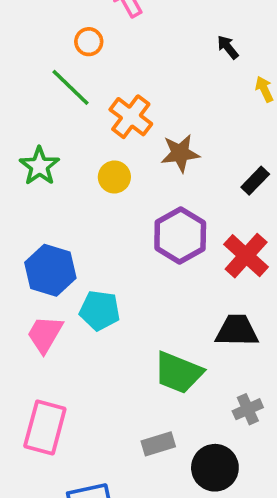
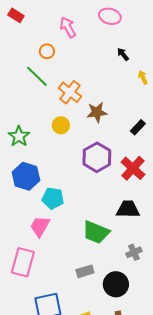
green star: (39, 166) -> (19, 136), moved
pink trapezoid: (45, 334) -> (40, 226), moved

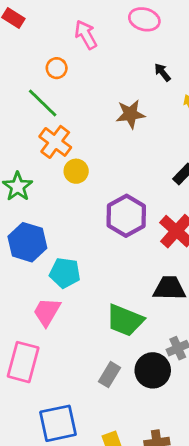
orange cross: (70, 92) -> (55, 142), moved
brown star: (97, 112) -> (130, 114), moved
gray rectangle: (85, 271) -> (110, 375), turned -42
black circle: (116, 284) -> (153, 370), moved

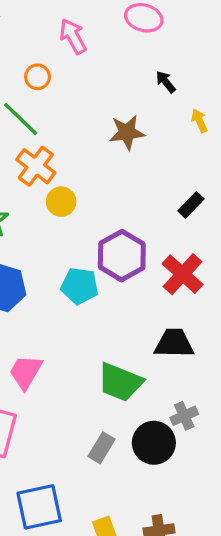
cyan pentagon: (65, 273) -> (80, 286), moved

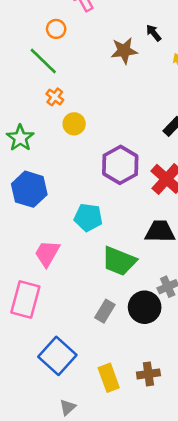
brown star: (127, 132) -> (124, 51), moved
orange cross: (36, 166) -> (55, 97), size x0.6
cyan pentagon: (80, 286) -> (88, 217), moved
blue square: (39, 507) -> (57, 356), turned -36

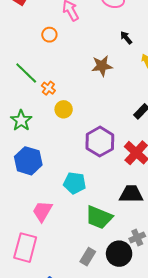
brown star: (124, 51) -> (102, 66), moved
green line: (43, 61) -> (26, 73), moved

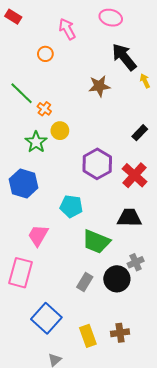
black arrow: (126, 38) -> (124, 57), size x2.0
green star: (21, 120) -> (36, 142), moved

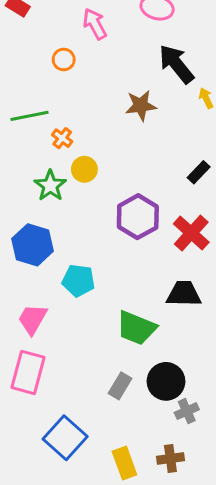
green line: (22, 93) -> (30, 116), turned -55
cyan pentagon: (71, 206) -> (78, 281), moved
pink trapezoid: (38, 235) -> (33, 319), moved
gray cross: (136, 262) -> (187, 411), moved

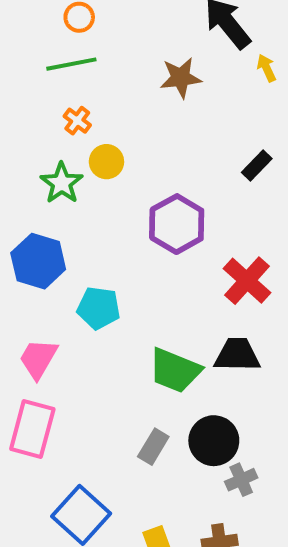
green line: (30, 116) -> (71, 64), moved
red cross: (191, 233) -> (247, 281), moved
black trapezoid: (184, 294) -> (237, 355), moved

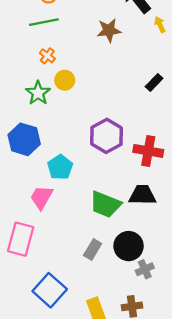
purple hexagon: (177, 224) -> (106, 136), moved
red cross: (247, 281) -> (148, 151), turned -32
cyan pentagon: (99, 308) -> (60, 167), turned 30
pink trapezoid: (38, 359) -> (42, 197), moved

